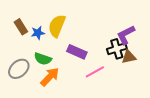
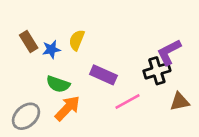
yellow semicircle: (57, 26) -> (77, 40), size x0.7
brown triangle: (129, 57) -> (180, 102), moved
gray ellipse: (19, 69) -> (26, 116), moved

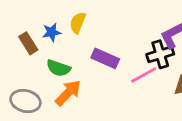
brown rectangle: (29, 41) -> (28, 43), moved
pink line: (128, 102) -> (144, 75), moved
gray ellipse: (26, 116) -> (25, 101), turned 56

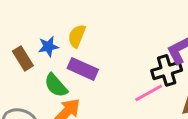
purple rectangle: (105, 58) -> (83, 69), moved
green semicircle: (58, 68) -> (56, 85), turned 30

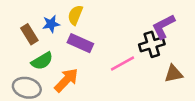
green semicircle: (56, 85) -> (42, 61), moved, turned -80
pink line: (149, 93) -> (122, 64), moved

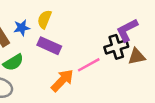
brown triangle: (174, 74) -> (137, 56), moved
orange arrow: (66, 80) -> (62, 80), moved

